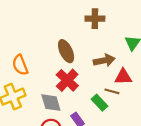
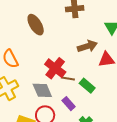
brown ellipse: (66, 51) -> (36, 25), moved
brown line: (112, 91) -> (68, 78), moved

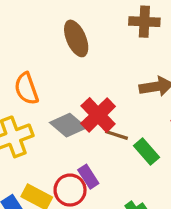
gray diamond: (42, 90) -> (68, 125), moved, turned -35
purple rectangle: (69, 104) -> (88, 177), moved

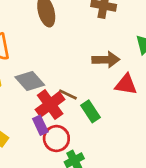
red cross: (98, 115) -> (50, 104), moved
red circle: (70, 190) -> (56, 138), moved

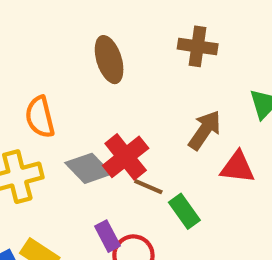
brown arrow: (106, 60) -> (205, 130), turned -52
red cross: (50, 104) -> (126, 157), moved

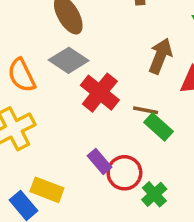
gray diamond: (88, 168) -> (69, 60), moved
brown line: (148, 187) -> (146, 110), moved

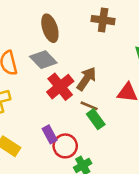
brown arrow: (160, 56) -> (86, 79), moved

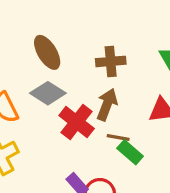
brown cross: (103, 20) -> (111, 61), moved

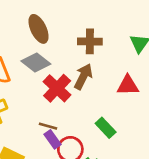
brown line: (118, 137) -> (48, 126), moved
green rectangle: (130, 152) -> (106, 128), moved

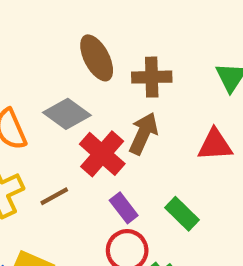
brown ellipse: (38, 29) -> (97, 58), moved
brown line: (48, 126) -> (54, 196), moved, turned -42
purple rectangle: (52, 139) -> (124, 208), moved

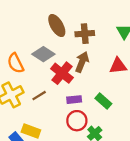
purple rectangle: (124, 208) -> (74, 100), turned -56

